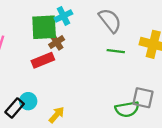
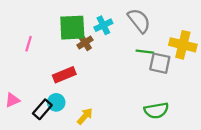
cyan cross: (63, 16) -> (103, 25), moved
red rectangle: (43, 60) -> (64, 75), moved
gray square: (143, 98) -> (160, 63), moved

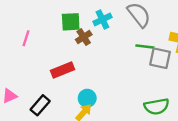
green square: (72, 28) -> (71, 22), size x0.7
cyan circle: (56, 102) -> (87, 98), moved

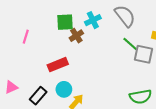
green line: (145, 46) -> (130, 44), turned 35
cyan circle: (87, 98) -> (64, 89), moved

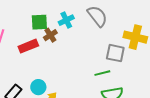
green line: (130, 44) -> (102, 73), moved, turned -56
red rectangle: (58, 65) -> (28, 46), moved

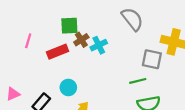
cyan cross: (66, 20) -> (99, 45), moved
cyan circle: (38, 87) -> (68, 87), moved

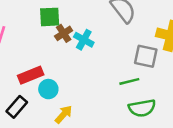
cyan cross: (99, 45) -> (84, 40), turned -35
red rectangle: (57, 52) -> (31, 75), moved

